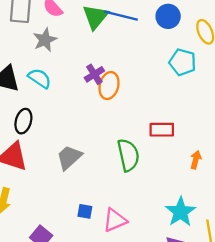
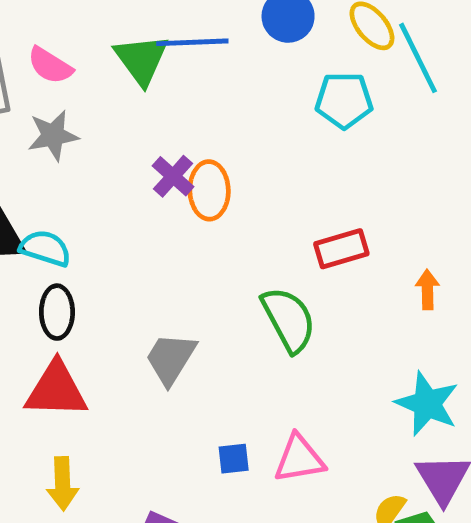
gray star: (45, 40) -> (53, 135), turned 30
cyan semicircle: (40, 78) -> (45, 248), moved
pink triangle: (115, 220) -> (299, 459), turned 30

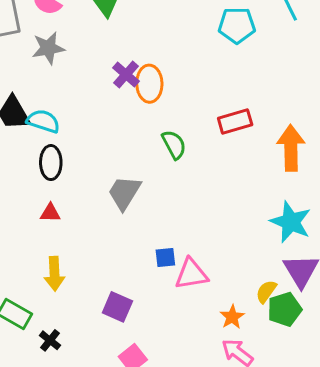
orange arrow: (427, 290) -> (291, 148), size x1.8
green semicircle: (289, 320) -> (174, 145), moved, size x0.7
red triangle: (56, 390) -> (50, 213), size x0.5
pink triangle: (299, 459) -> (191, 274), moved

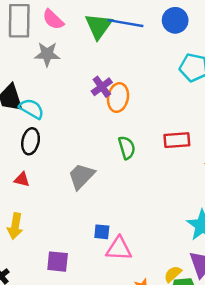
purple square: (117, 307) -> (58, 262), turned -30

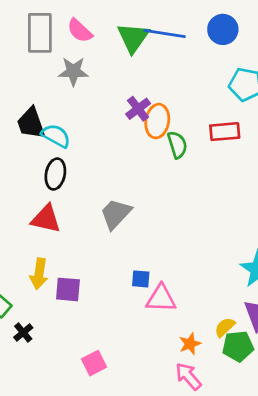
red rectangle: (177, 140) -> (225, 132), moved
green semicircle: (127, 148) -> (177, 145), moved
red triangle: (22, 179) -> (46, 219), size x1.6
purple square: (58, 262) -> (68, 289), moved

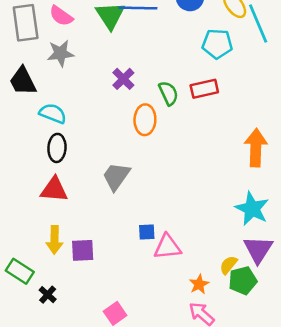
orange ellipse: (157, 121) -> (145, 120), moved
black trapezoid: (31, 123) -> (23, 81), moved
green semicircle: (177, 145) -> (168, 93), moved

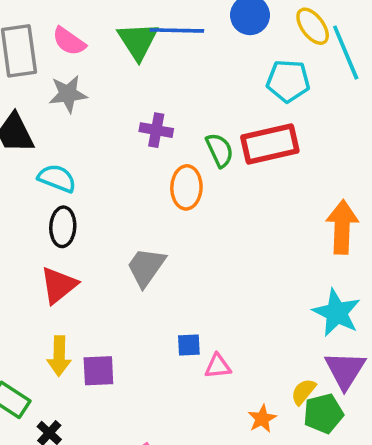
purple cross: (123, 79) -> (156, 130), turned -35
red rectangle: (204, 89) -> (270, 144), size x1.4
red triangle: (54, 189) -> (59, 285), turned -44
pink triangle: (167, 247) -> (218, 366), size x0.7

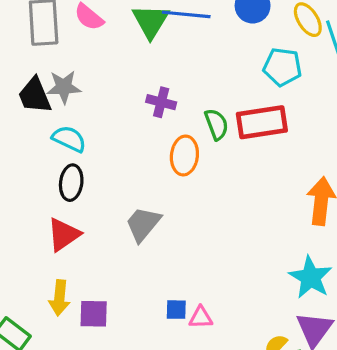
gray star: (68, 94) -> (64, 87), moved
blue square: (189, 345) -> (176, 310), moved

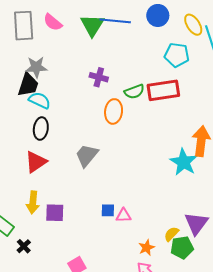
black trapezoid: (35, 95) -> (28, 85), moved, turned -140
green semicircle: (217, 124) -> (134, 92), turned 90
cyan star: (311, 277) -> (184, 162), moved

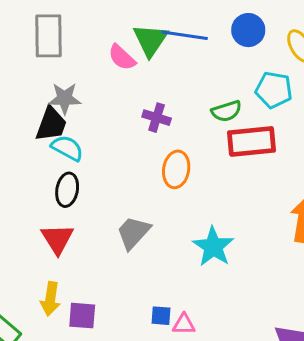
pink semicircle: (53, 22) -> (122, 57), moved
green semicircle: (134, 92) -> (226, 111), moved
red triangle: (36, 162) -> (57, 239), turned -30
cyan star: (184, 162) -> (213, 247), moved

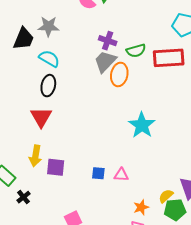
green semicircle: (226, 111) -> (136, 51), moved
black trapezoid: (51, 124) -> (24, 39), moved
gray trapezoid: (133, 233) -> (105, 61), moved
blue square: (161, 316) -> (98, 173), moved

